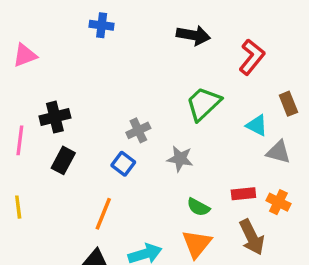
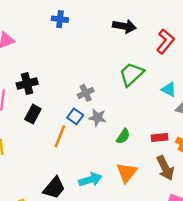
gray star: (180, 159) -> (97, 118), moved
green semicircle: (198, 207) -> (123, 136), moved, turned -84
orange line: (103, 214) -> (60, 136), moved

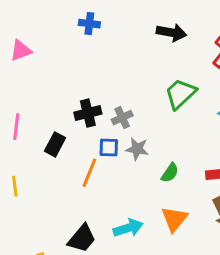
black cross: (27, 84) -> (88, 113), moved
blue square: (75, 116) -> (109, 147), turned -35

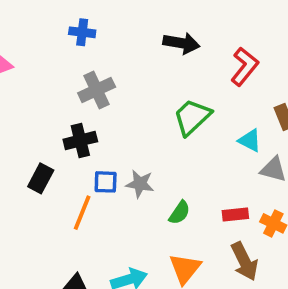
gray cross: (122, 118) -> (97, 90), moved, size x1.4

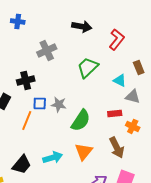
blue cross: (82, 32) -> (18, 21), moved
gray cross: (97, 90) -> (47, 50), moved
green semicircle: (180, 213) -> (81, 120), size x1.6
red rectangle: (235, 214) -> (115, 113), moved

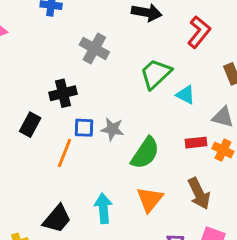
gray cross: (47, 50) -> (94, 48), turned -36
cyan triangle: (120, 80) -> (186, 95), moved
orange cross: (133, 126) -> (223, 150), moved
cyan arrow: (53, 157) -> (103, 208), turned -78

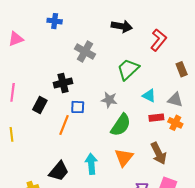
cyan triangle: (186, 95) -> (149, 96), moved
gray star: (112, 129) -> (109, 100), moved

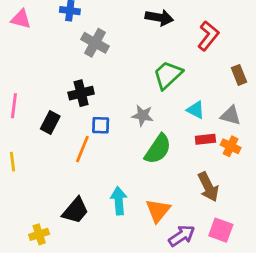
pink triangle: (16, 39) -> (21, 19), moved, turned 35
gray cross: (85, 51) -> (95, 43), moved
orange triangle: (124, 157) -> (158, 211), moved

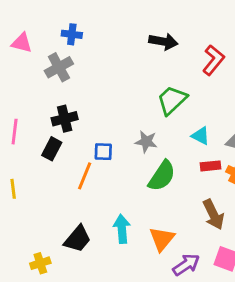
gray cross: (95, 43) -> (59, 67), moved, turned 32
black cross: (81, 93) -> (65, 119), moved

